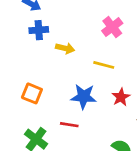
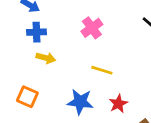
pink cross: (112, 27) -> (92, 28), moved
yellow arrow: (65, 48) -> (46, 58), moved

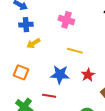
pink cross: (92, 28) -> (66, 20), turned -35
yellow arrow: (46, 58) -> (33, 43), turned 136

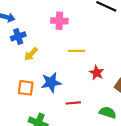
blue star: (60, 75) -> (51, 82), moved
red line: (49, 96) -> (73, 103), moved

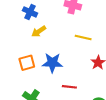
blue cross: (18, 36) -> (30, 12), turned 32
orange square: (26, 88) -> (27, 63), turned -35

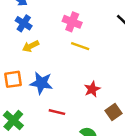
yellow line: (83, 38) -> (80, 46), moved

